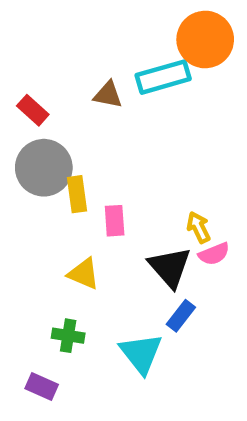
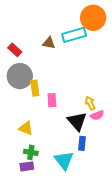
yellow triangle: (84, 274) -> (26, 128), moved
blue rectangle: (181, 316) -> (82, 143), turned -32
purple rectangle: (42, 387) -> (27, 166), moved, turned -32

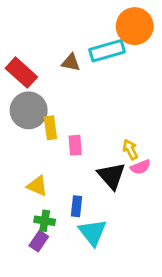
red rectangle: (15, 50) -> (21, 73), size x1.5
blue rectangle: (82, 143) -> (77, 206), moved
purple rectangle: (27, 166) -> (39, 241), turned -48

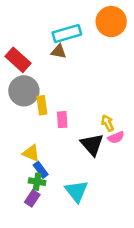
cyan rectangle: (107, 51) -> (67, 33), moved
blue rectangle: (77, 206) -> (41, 170), moved, turned -42

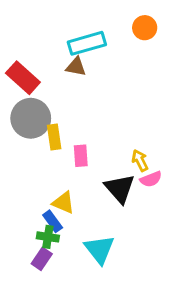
orange circle: (111, 22) -> (145, 28), size x0.6
yellow triangle: (31, 153) -> (64, 203), moved

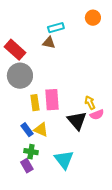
cyan rectangle: (87, 43) -> (56, 28), size x0.7
yellow rectangle: (54, 137) -> (35, 103), moved
pink rectangle: (81, 156) -> (52, 100), size x1.5
blue rectangle: (53, 221) -> (27, 130), moved
purple rectangle: (42, 259) -> (27, 166), turned -64

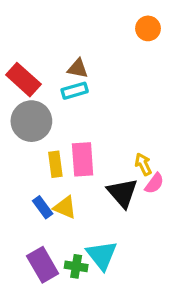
cyan rectangle: (56, 28) -> (75, 91), moved
pink semicircle: (97, 115) -> (154, 183), turned -32
green cross: (31, 152) -> (76, 266), moved
purple rectangle: (27, 166) -> (43, 265), size x1.5

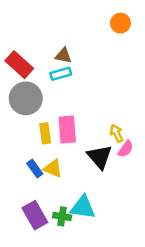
cyan triangle: (102, 255) -> (83, 207), turned -44

